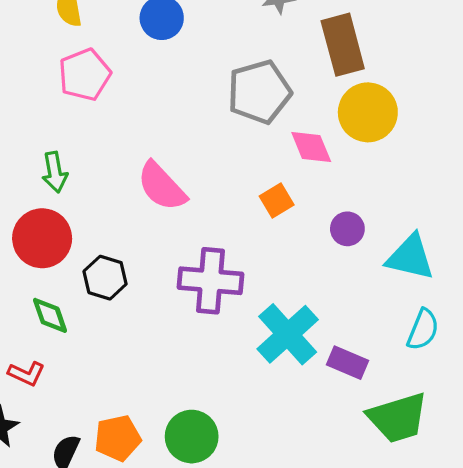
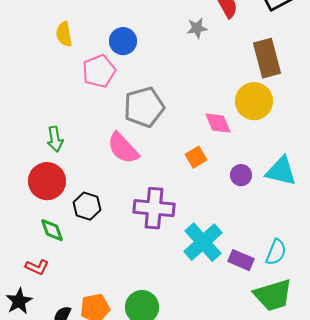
brown rectangle: (343, 45) -> (267, 58), moved
pink pentagon: (85, 75) -> (99, 71), moved
gray pentagon: (259, 92) -> (144, 107), moved
cyan triangle: (410, 257) -> (281, 171), moved
cyan semicircle: (423, 330) -> (276, 252), moved

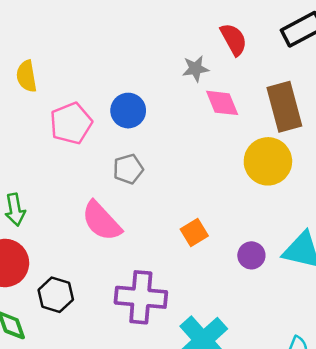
blue circle: (123, 41) -> (128, 111), moved
gray pentagon: (144, 107) -> (128, 169), size x0.6
pink diamond: (218, 123) -> (222, 103), moved

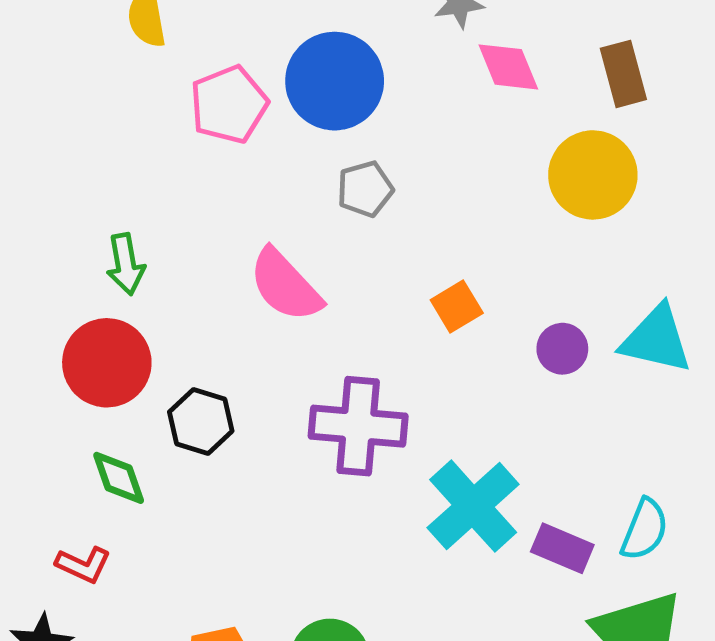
brown rectangle: (284, 107) -> (623, 74), size x0.7
blue circle: (128, 111) -> (335, 81), size x1.5
gray pentagon: (128, 169) -> (365, 189), moved

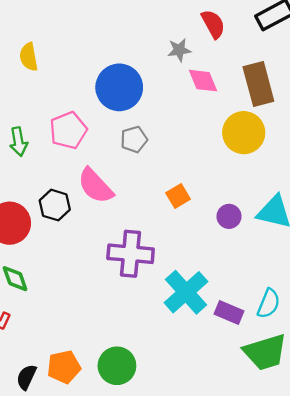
brown rectangle: (623, 74) -> (258, 84), size x1.4
pink pentagon: (229, 105) -> (68, 130), moved
green arrow: (126, 264) -> (18, 142), moved
black hexagon: (201, 421) -> (55, 205), moved

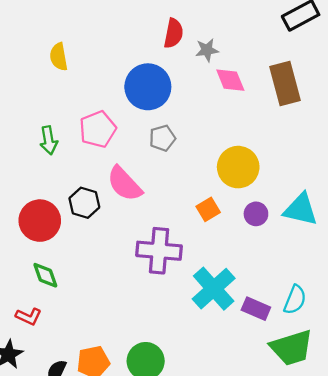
red semicircle: (213, 24) -> (174, 33), moved, turned 40
yellow circle: (244, 133) -> (238, 167), moved
orange square: (178, 196) -> (208, 209), moved

